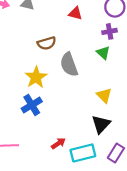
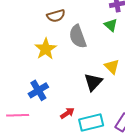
blue cross: (32, 105) -> (38, 90), moved
black triangle: (101, 124) -> (93, 82), moved

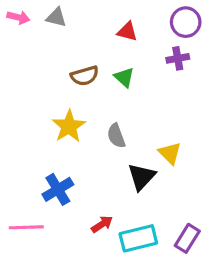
green triangle: (111, 25) -> (124, 77), moved
gray semicircle: (78, 36) -> (116, 136), moved, size x0.7

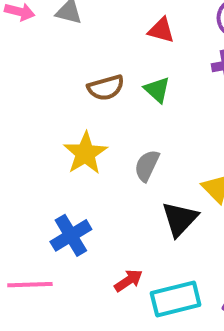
gray semicircle: (116, 136) -> (147, 166), turned 45

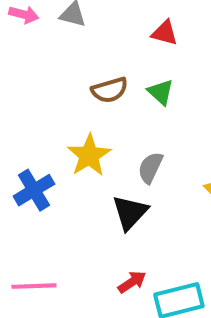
black triangle: (180, 219) -> (130, 213), moved
blue cross: (71, 235) -> (34, 190), moved

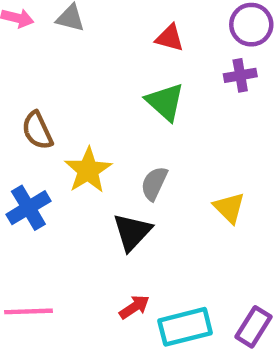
brown semicircle: (110, 90) -> (37, 131), moved, turned 81
green triangle: (161, 92) -> (165, 102), size x1.4

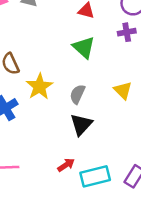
yellow triangle: (229, 208) -> (123, 90), moved
black triangle: (132, 232) -> (81, 124), moved

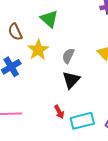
green triangle: (84, 47) -> (49, 19), moved
red arrow: (66, 165) -> (59, 112), turned 96

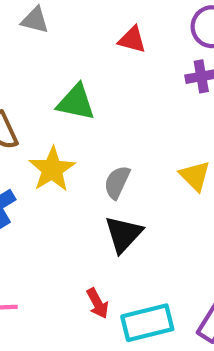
green triangle: (49, 19) -> (76, 102), turned -30

